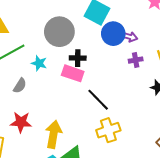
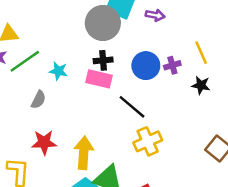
gray circle: (59, 32) -> (103, 23), moved
blue circle: (113, 34) -> (146, 66), moved
purple arrow: (130, 37) -> (155, 15), moved
purple cross: (136, 60) -> (172, 65), moved

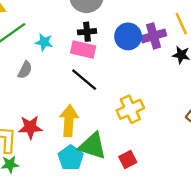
purple cross: (172, 65) -> (154, 36), size x1.5
black line: (132, 107) -> (84, 80), moved
red star: (44, 142) -> (30, 127), moved

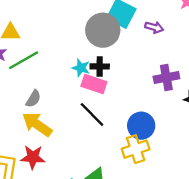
blue circle: (128, 36) -> (141, 126), moved
cyan star: (44, 42) -> (81, 68), moved
yellow arrow: (69, 121) -> (37, 124), moved, turned -64

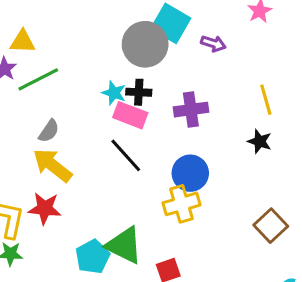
purple cross: (166, 77) -> (191, 110), moved

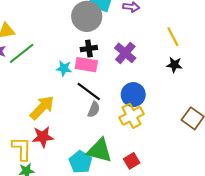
cyan star: (114, 93) -> (64, 68), moved
purple cross: (191, 110) -> (125, 53), turned -30
gray semicircle: (49, 131) -> (94, 110), moved
yellow arrow: (52, 165) -> (42, 108), turned 108

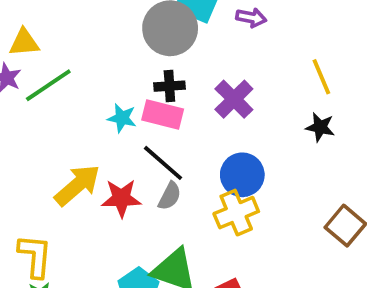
red star: (43, 137) -> (121, 198), moved

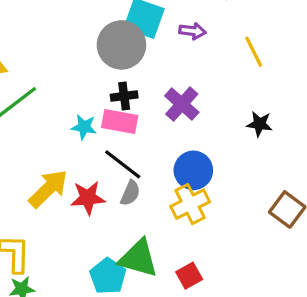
yellow line: (321, 77) -> (254, 52), moved

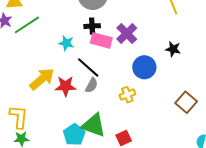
pink rectangle: (120, 122) -> (101, 40), moved
blue circle: (193, 170) -> (144, 67), moved
yellow cross: (190, 204) -> (127, 95), size x0.7

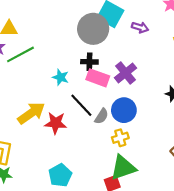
blue circle: (144, 67) -> (124, 110), moved
gray semicircle: (92, 85) -> (101, 116), moved
green triangle: (94, 125) -> (123, 168), moved, turned -44

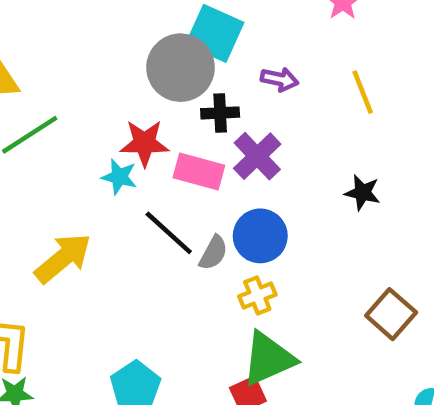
purple arrow: (140, 27) -> (280, 79), moved
black cross: (89, 62) -> (220, 113), moved
red star: (56, 123) -> (144, 143), moved

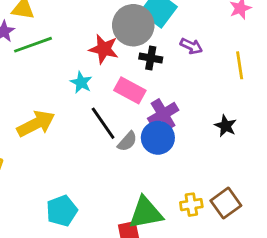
red star: (144, 143) -> (104, 49), moved
purple cross: (257, 156) -> (163, 114), moved
yellow cross: (257, 296) -> (191, 205), moved

